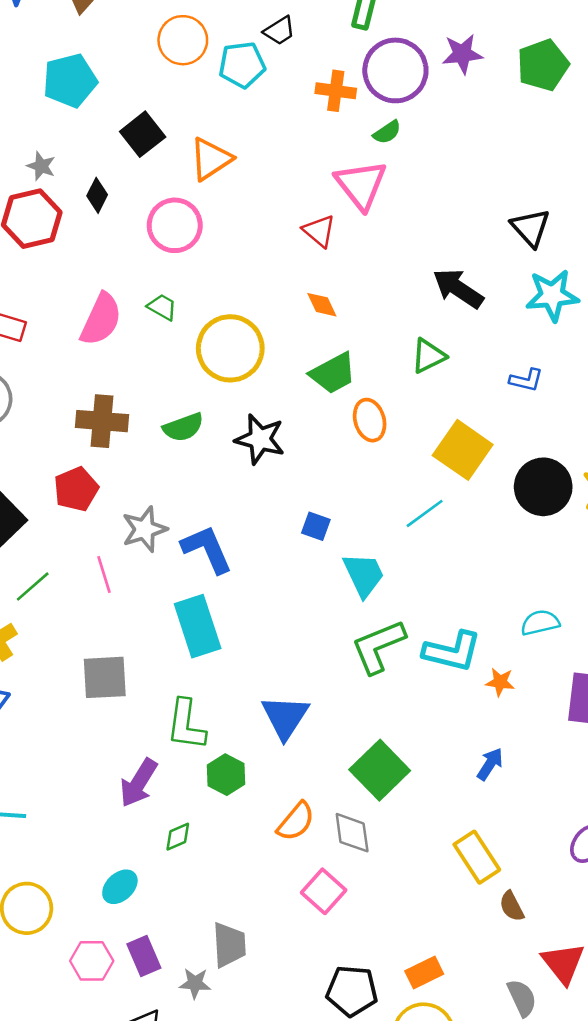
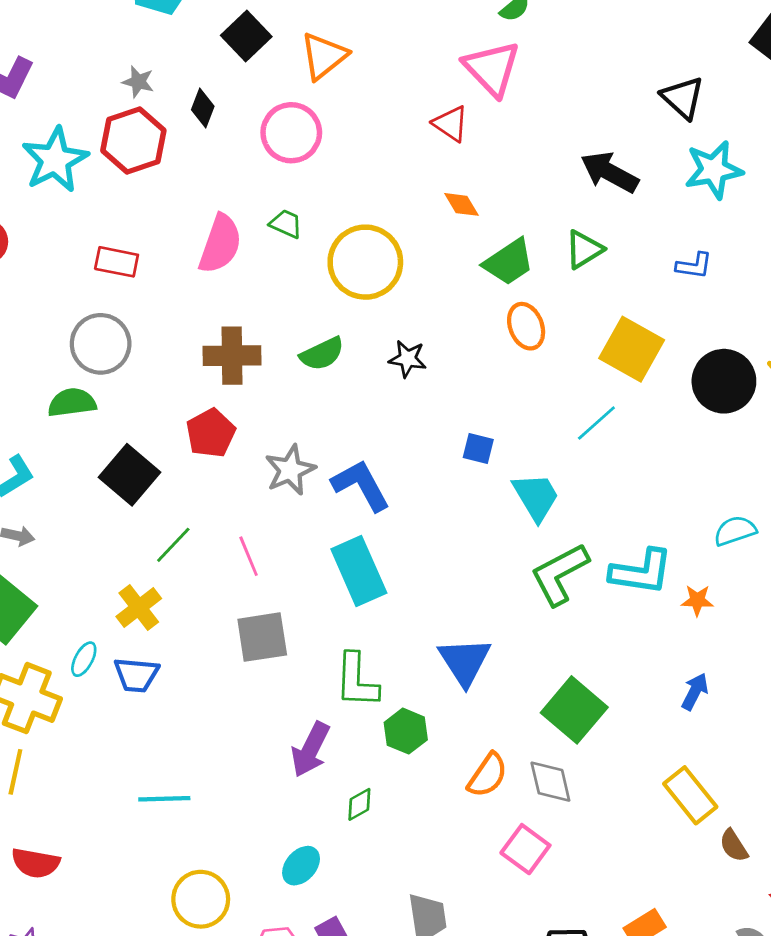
green trapezoid: (333, 373) -> (509, 262), moved
black star: (260, 439) -> (408, 359), size x0.7
pink line: (104, 574) -> (249, 556), moved

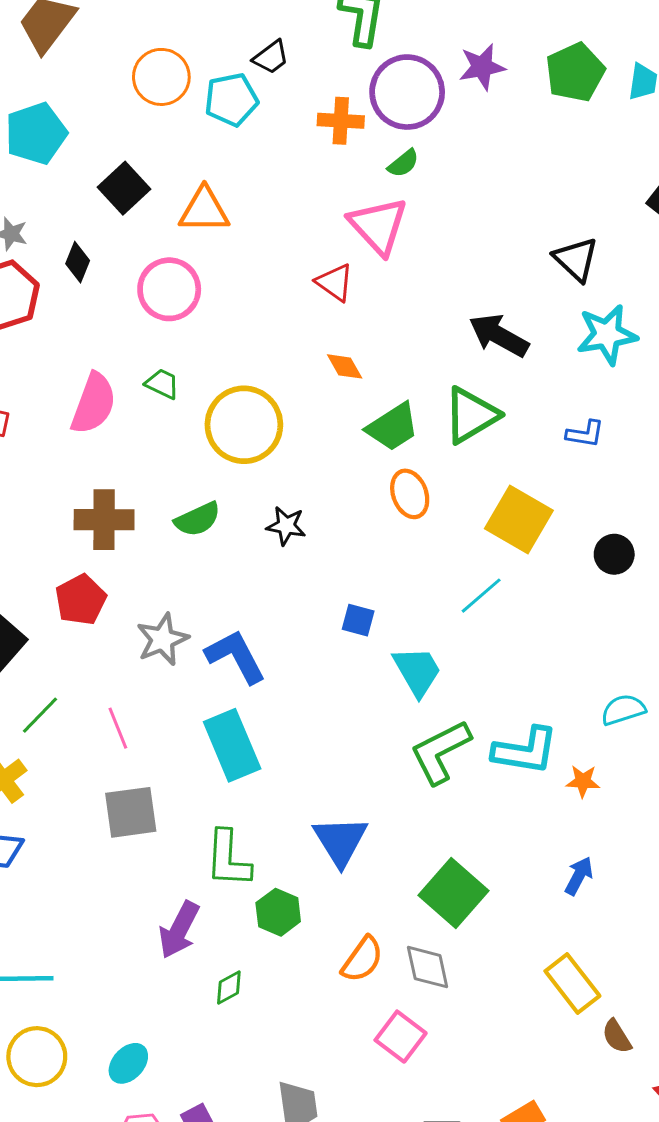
orange triangle: (324, 56) -> (204, 210), turned 38
green triangle: (584, 249) -> (471, 415), size x1.4
black circle: (724, 381) -> (614, 554), size x0.6
cyan ellipse: (301, 866) -> (128, 1063), moved
yellow circle: (201, 899) -> (37, 1057), moved

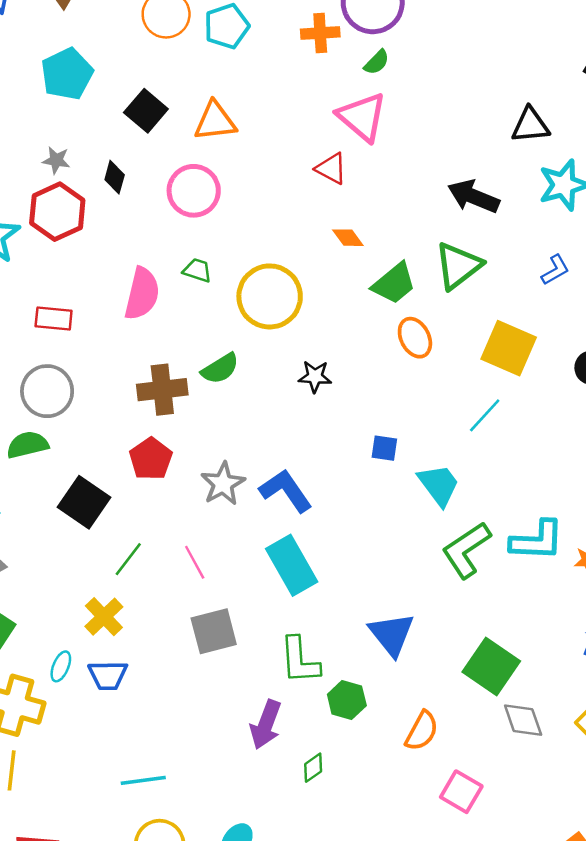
black triangle: (576, 259) -> (530, 125), turned -42
blue L-shape: (585, 434) -> (555, 270), turned -32
green semicircle: (198, 519) -> (220, 369), moved
gray diamond: (428, 967) -> (523, 720), moved

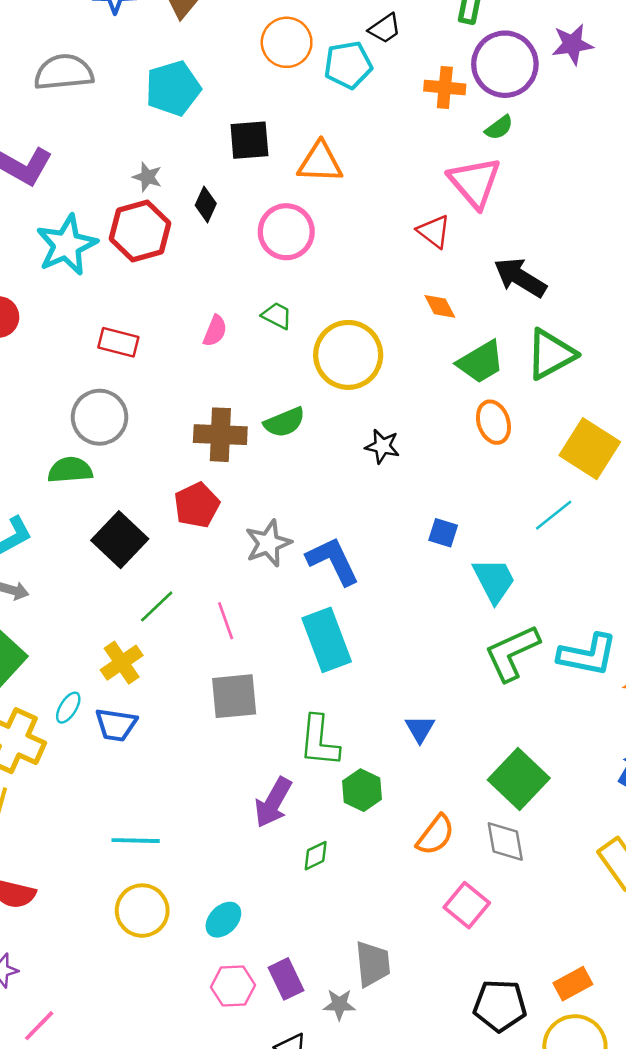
black square: (146, 111) -> (249, 140), turned 36
black arrow: (474, 196) -> (520, 278), moved
pink semicircle: (142, 294) -> (215, 331), size x0.6
blue triangle: (392, 634) -> (420, 729), size x0.6
gray diamond: (523, 720) -> (505, 842), moved

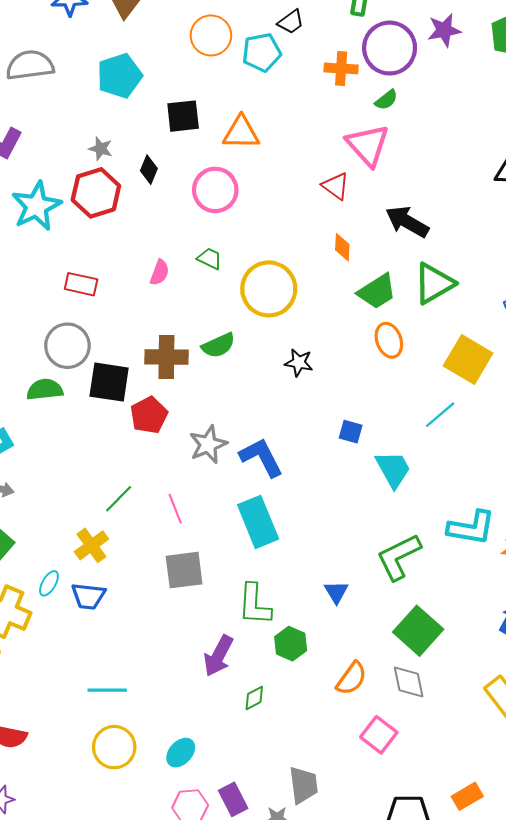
orange diamond: (440, 306) -> (342, 247), turned 32
black square: (120, 540) -> (109, 382), moved, turned -33
green L-shape: (512, 653) -> (399, 557), moved

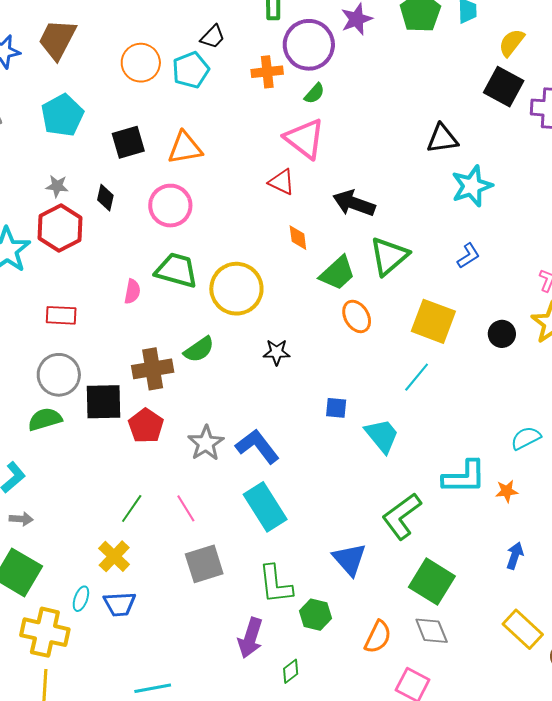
green trapezoid: (210, 259) -> (176, 270), size x1.8
blue triangle: (336, 592) -> (349, 559), size x1.5

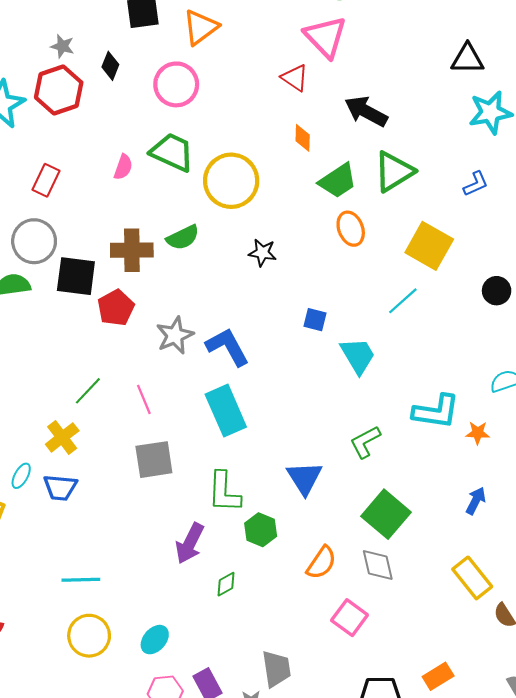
orange triangle: (185, 148) -> (201, 27), turned -36
red rectangle: (61, 315) -> (46, 180), turned -76
black circle: (502, 334) -> (497, 291), moved
green L-shape: (402, 516) -> (365, 442), size x0.7

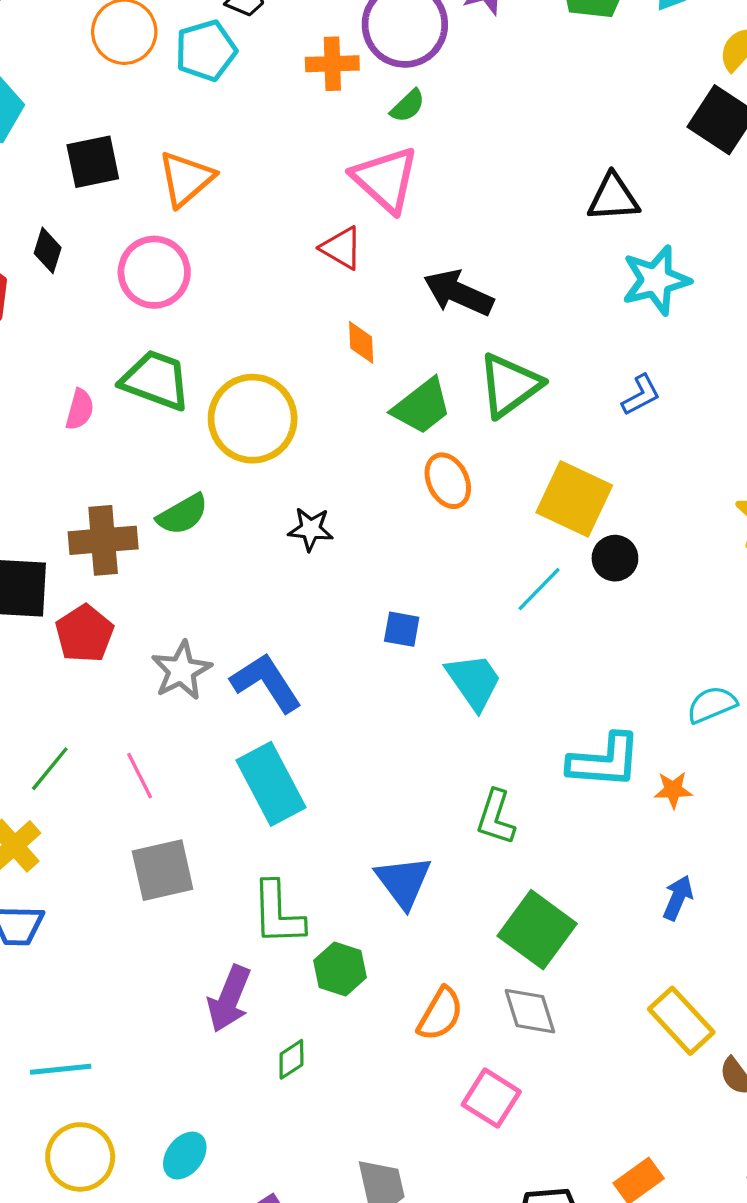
black circle: (497, 291) -> (615, 558), moved
green L-shape: (365, 442) -> (496, 817), turned -40

